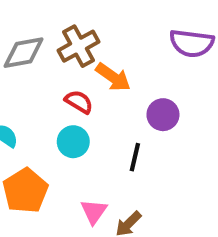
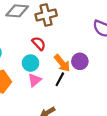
orange arrow: (113, 77) -> (62, 63), moved
pink triangle: (94, 212) -> (35, 80), moved

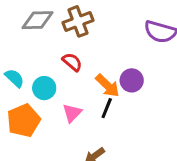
cyan circle: (30, 63) -> (44, 88), moved

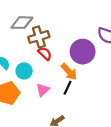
brown cross: (78, 21) -> (39, 37), moved
purple circle: (132, 80) -> (83, 52), moved, size x1.5

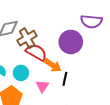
red semicircle: (45, 54) -> (36, 52), size x1.5
orange arrow: (69, 72) -> (53, 65), moved

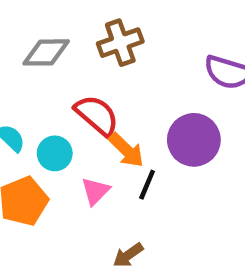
brown cross: (27, 38) -> (120, 43), moved
purple circle: (71, 42) -> (194, 140), moved

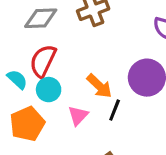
red semicircle: (97, 115) -> (43, 61), moved, turned -104

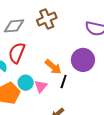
cyan circle: (49, 90) -> (26, 83), moved

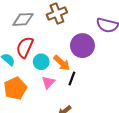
purple circle: (83, 60) -> (82, 46), moved
cyan circle: (26, 83) -> (41, 62), moved

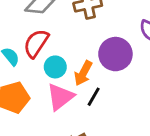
orange arrow: (62, 63) -> (83, 73), turned 66
pink triangle: (48, 82) -> (60, 97), size x1.5

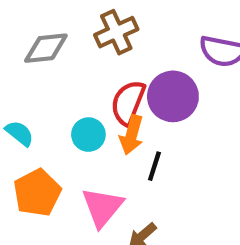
red semicircle: (36, 43) -> (128, 103), moved
pink triangle: (60, 97) -> (102, 207), moved

